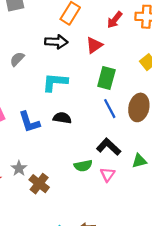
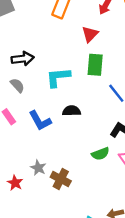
black arrow: (56, 42) -> (23, 59), moved
gray semicircle: (17, 59) -> (17, 85), moved, turned 105
green rectangle: (106, 78) -> (95, 65), moved

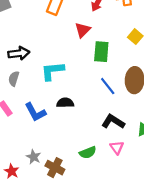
green rectangle: (95, 65) -> (101, 52), moved
gray semicircle: (17, 85) -> (14, 79), turned -120
green semicircle: (100, 154) -> (88, 153), moved

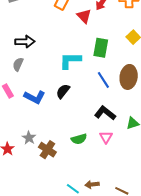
red triangle: (83, 30) -> (84, 16), moved, turned -35
cyan L-shape: (52, 71) -> (70, 61), moved
black semicircle: (65, 103) -> (63, 91), turned -56
blue L-shape: (35, 112) -> (35, 97), turned -40

